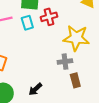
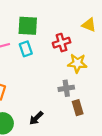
red cross: (49, 17) -> (62, 43), moved
yellow star: (76, 38) -> (77, 63), size x0.7

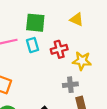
yellow triangle: (89, 25) -> (77, 19), moved
red cross: (62, 43) -> (59, 49), moved

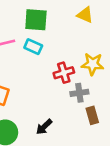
cyan rectangle: (33, 45) -> (33, 47), turned -48
red cross: (59, 49) -> (64, 73), moved

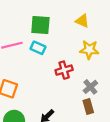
yellow star: (93, 64) -> (89, 50), moved
gray cross: (79, 93) -> (90, 87), moved, turned -32

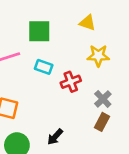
cyan rectangle: (38, 48) -> (44, 67), moved
brown rectangle: (88, 106) -> (102, 122), turned 48

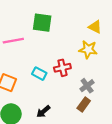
yellow triangle: (88, 23) -> (95, 27), moved
cyan rectangle: (44, 67) -> (39, 74), moved

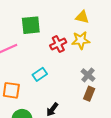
red cross: (62, 68) -> (58, 44), moved
cyan rectangle: (39, 74) -> (40, 74), turned -48

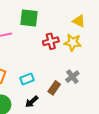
cyan rectangle: (40, 74) -> (27, 79), moved
brown rectangle: (89, 94) -> (54, 88), moved

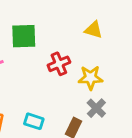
yellow star: (73, 42) -> (90, 78), moved
cyan rectangle: (27, 79) -> (34, 121), turned 48

